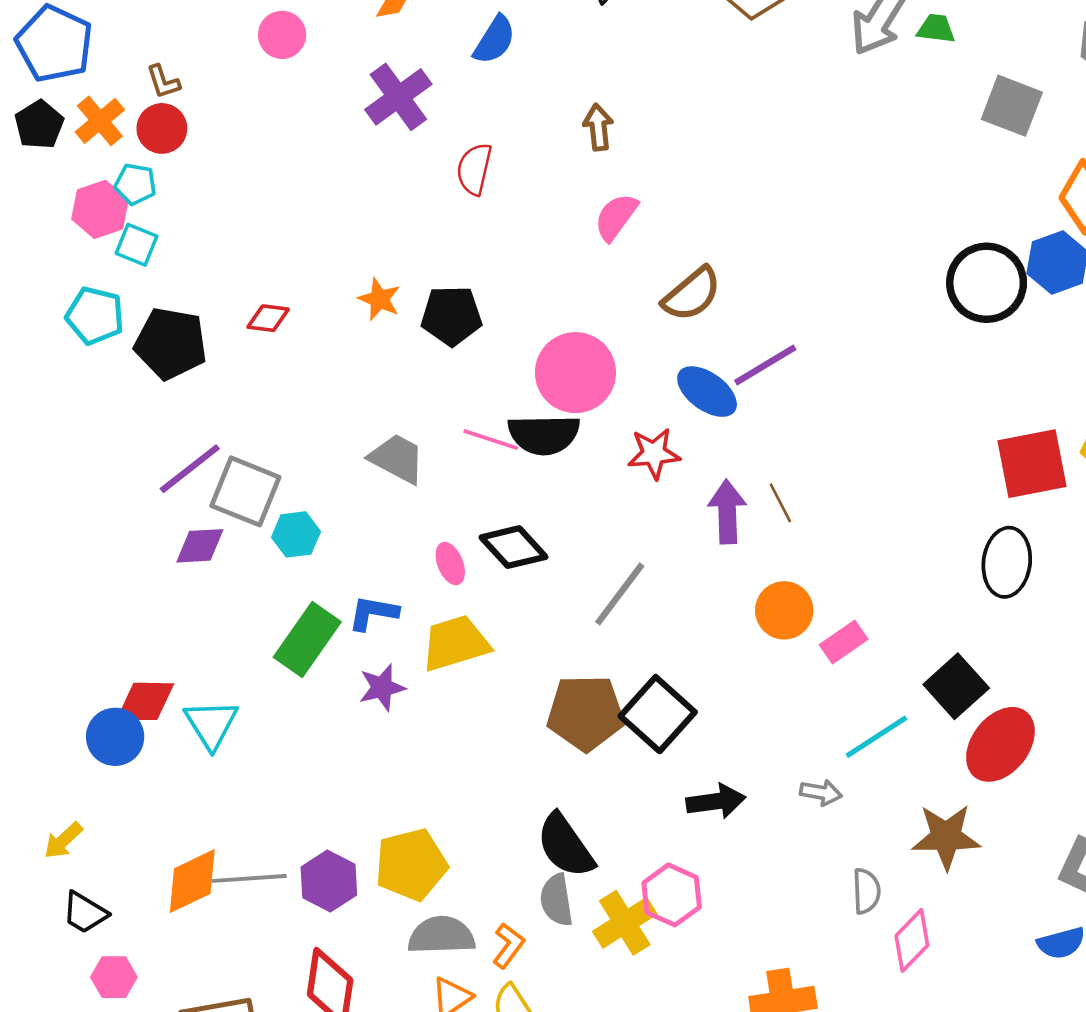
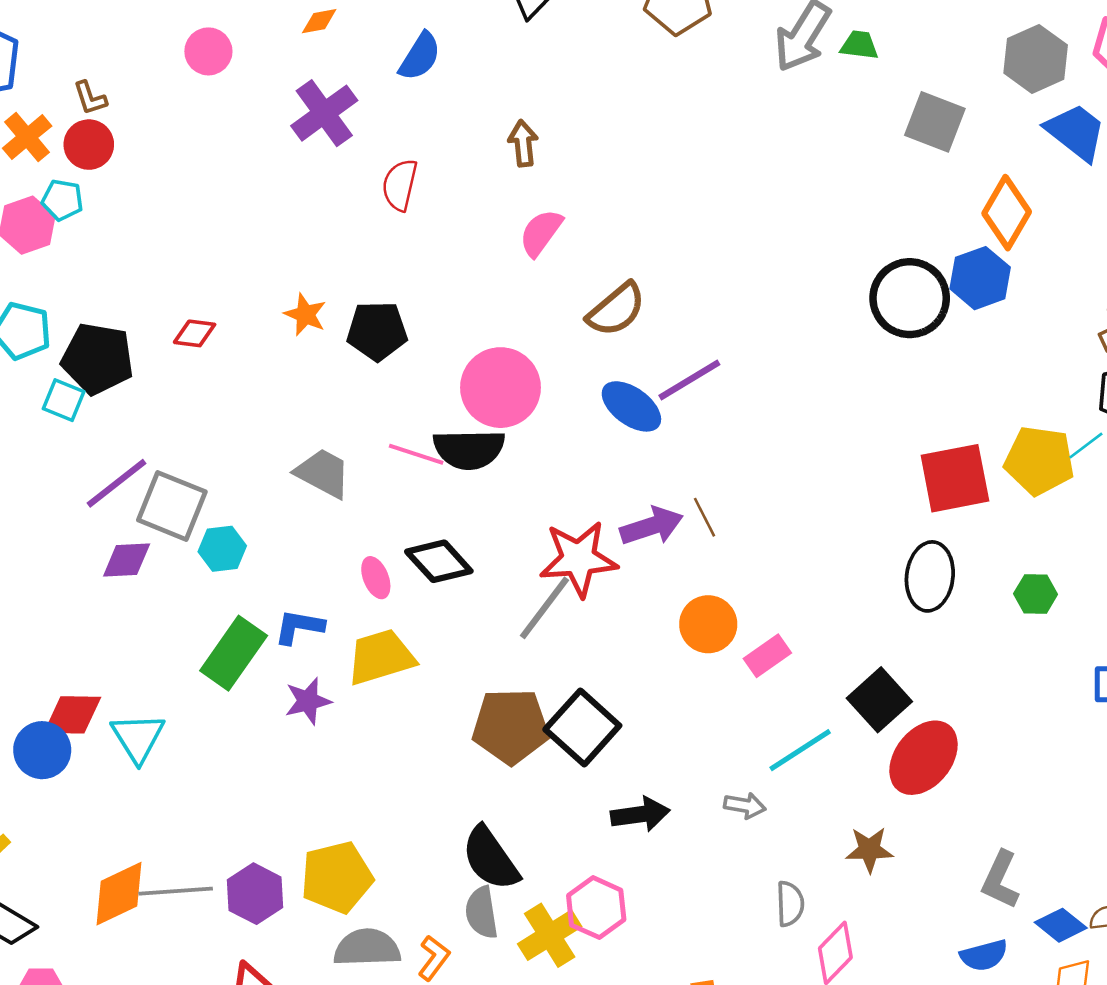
cyan square: (137, 245) -> (64, 400), moved
red star: (654, 454) -> (579, 559), moved, size x1.5
purple arrow: (727, 512) -> (652, 526), turned 74
brown star: (946, 837) -> (869, 850), size x0.7

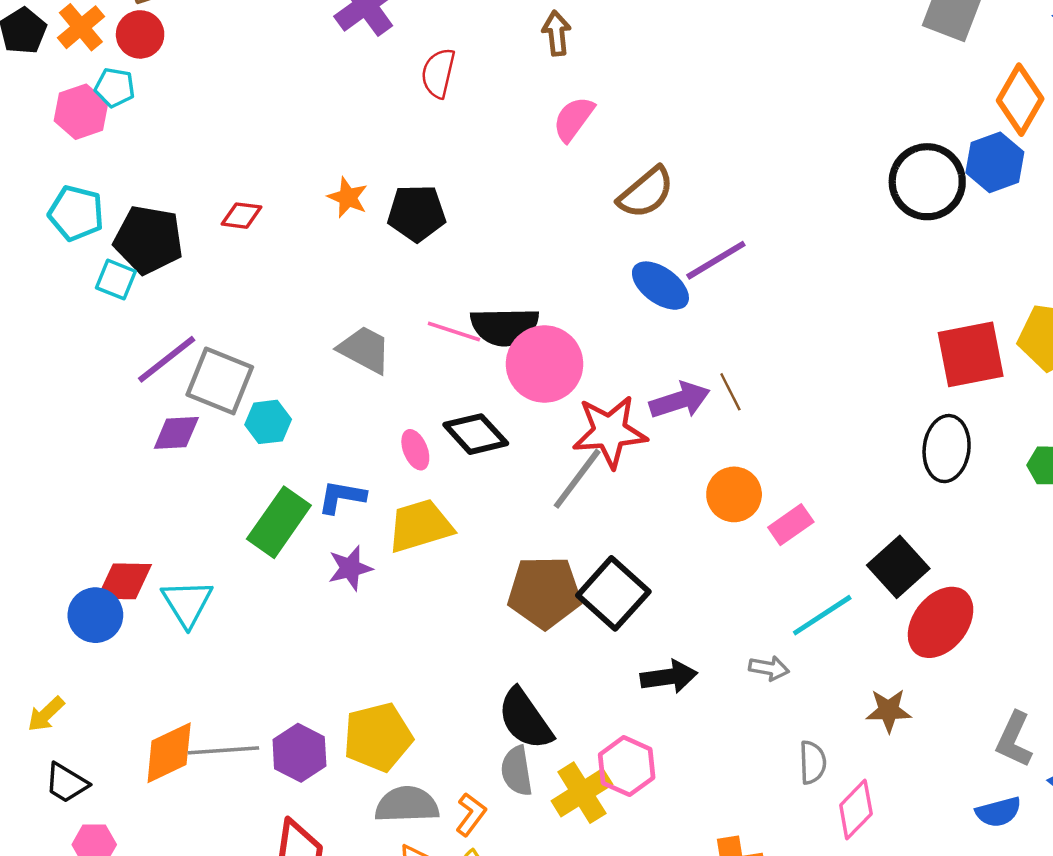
pink circle: (500, 388) -> (545, 364), moved

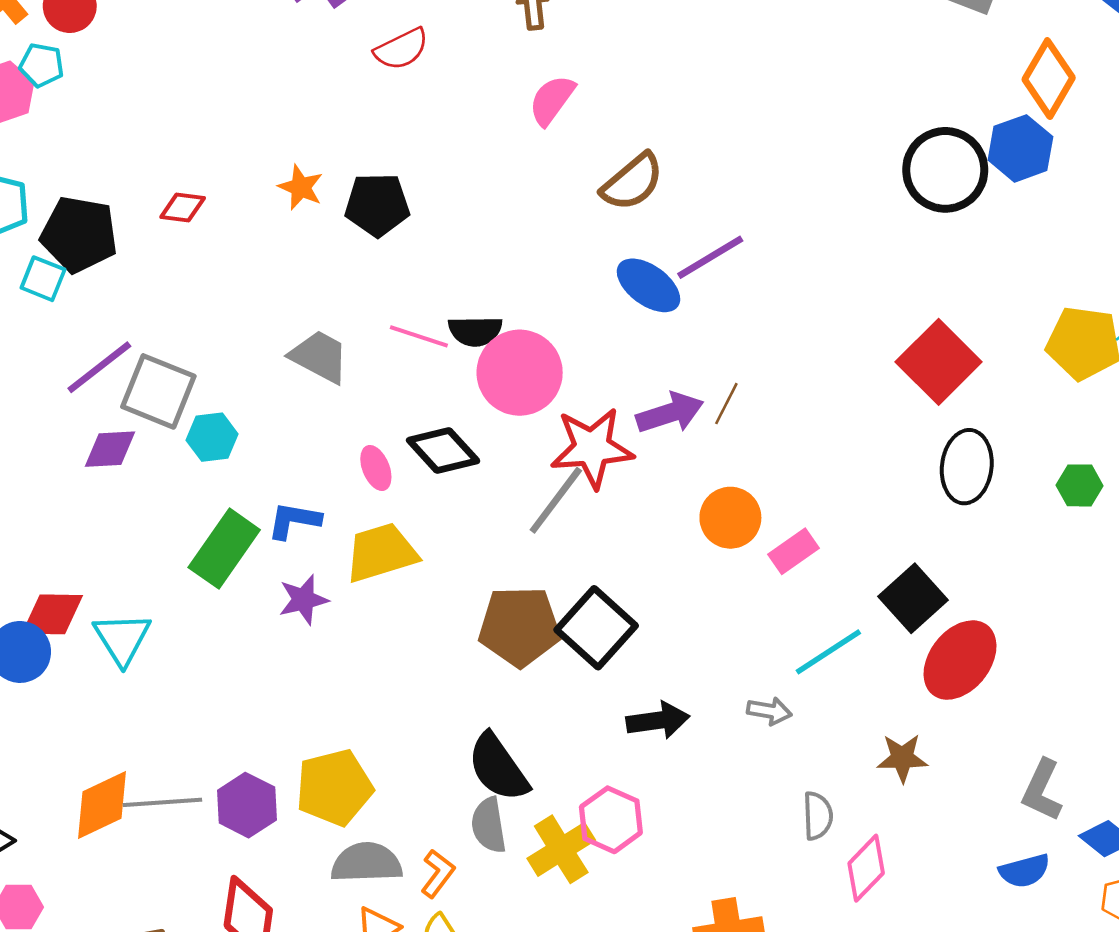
red semicircle: (438, 73) -> (401, 49), turned -129
black semicircle: (505, 327) -> (475, 331), size x0.7
red square: (971, 354) -> (939, 362), moved, turned -34
brown line: (730, 392) -> (726, 404), turned 54

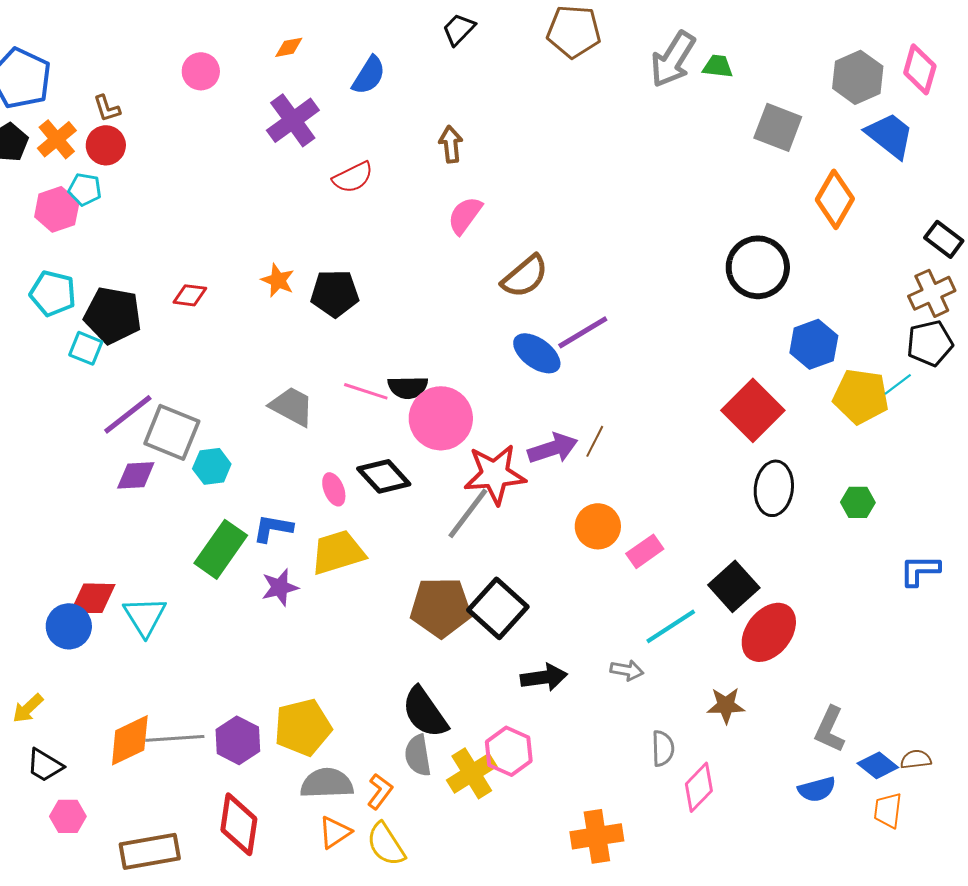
blue hexagon: (1020, 148) -> (814, 344), moved

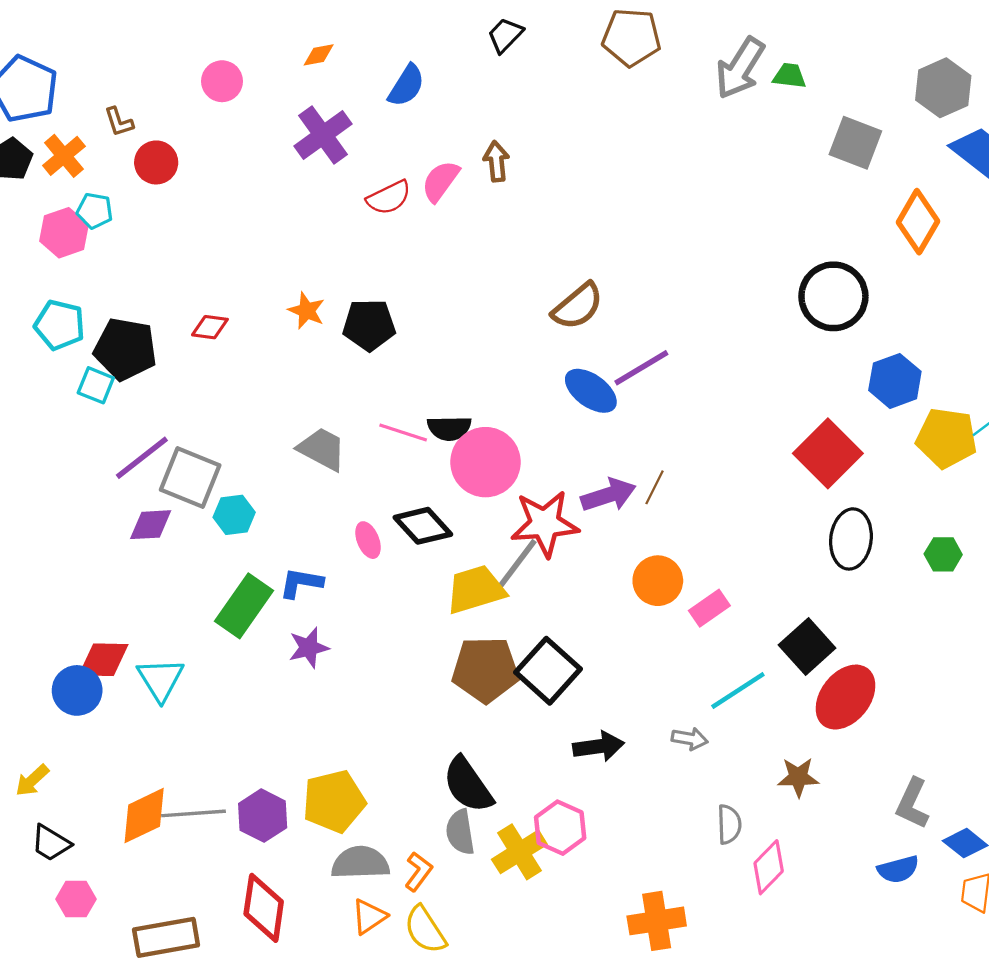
red circle: (106, 145) -> (156, 162), moved
pink semicircle: (465, 215) -> (440, 181), moved
yellow trapezoid: (338, 552) -> (476, 589), moved

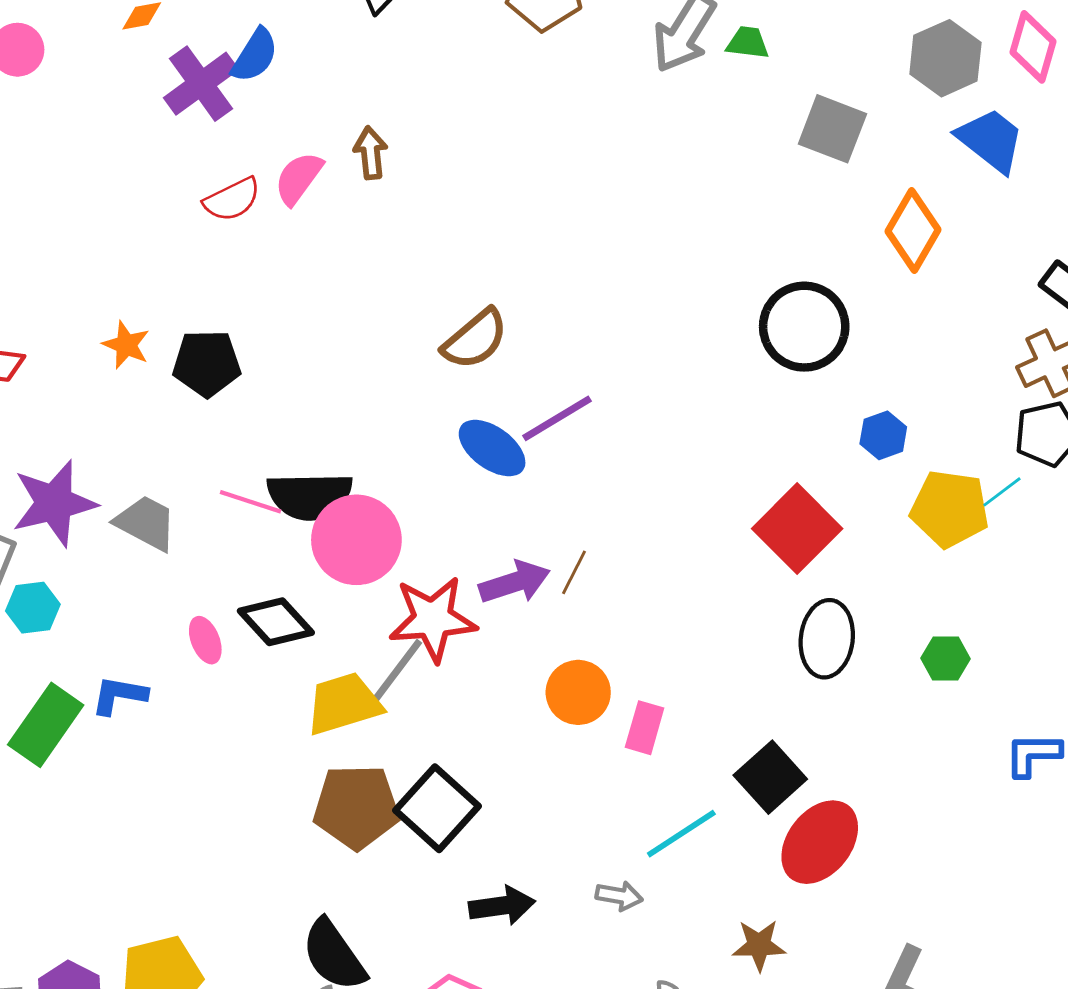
purple cross: (323, 135) -> (201, 84), moved
blue hexagon: (895, 381) -> (883, 435), size x0.7
black semicircle: (449, 428) -> (310, 496), size x1.5
pink rectangle: (709, 608) -> (645, 728), turned -39
purple star: (309, 648) -> (54, 503), moved, size x1.6

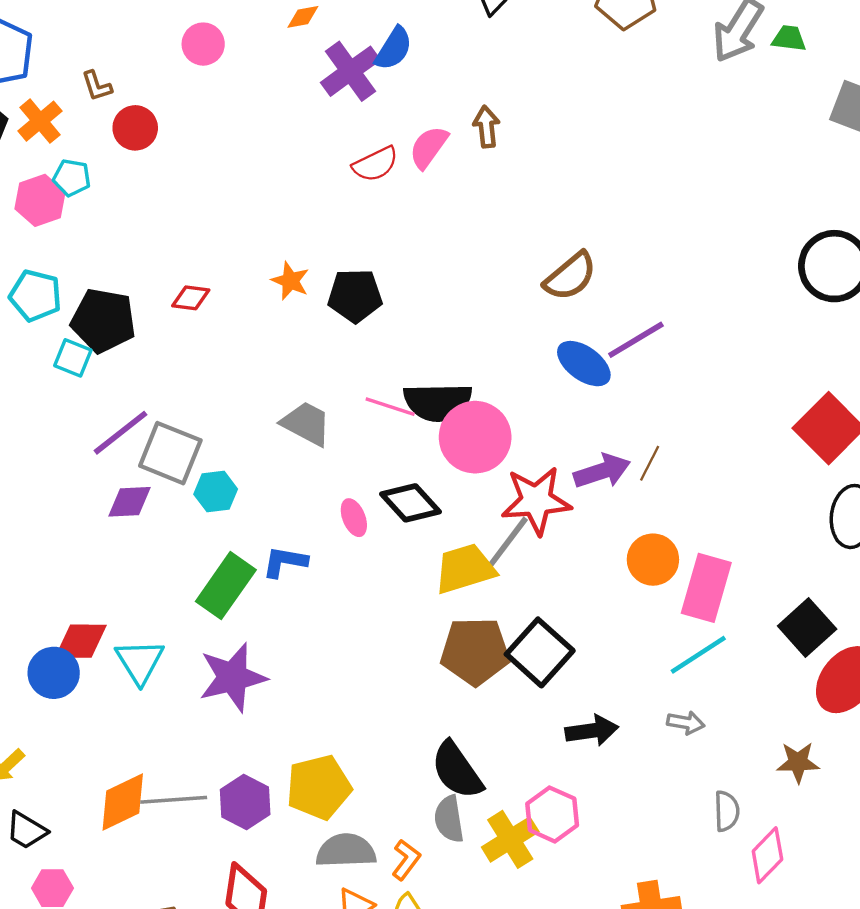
purple star: (54, 503) -> (233, 677), moved
pink rectangle: (645, 728) -> (706, 588), size x1.6
cyan line: (681, 834) -> (698, 655), moved

